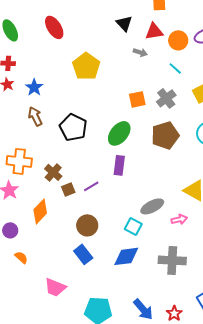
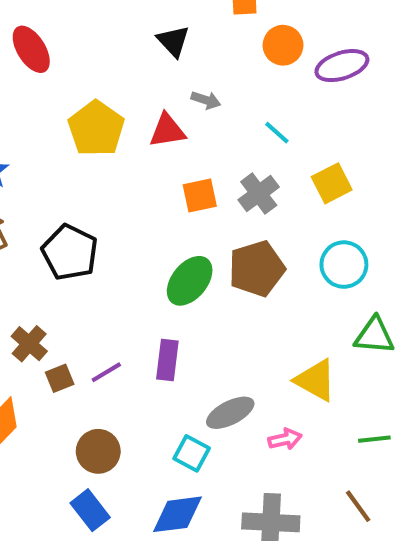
red triangle: (154, 31) -> (167, 131), moved
orange circle: (178, 40) -> (283, 45), moved
green ellipse: (119, 133) -> (190, 281), moved
purple rectangle: (119, 165) -> (167, 360), moved

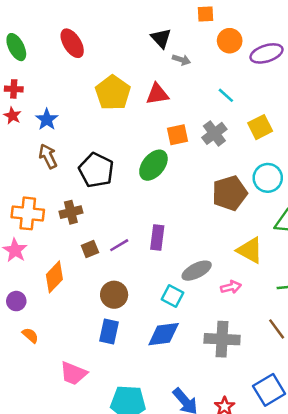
gray arrow: (206, 100) -> (181, 60), moved
brown pentagon: (257, 269) -> (230, 193), moved
green ellipse: (190, 281) -> (153, 165), moved
brown cross: (29, 344) -> (71, 212), moved, turned 35
blue rectangle: (90, 510) -> (109, 332), turned 50

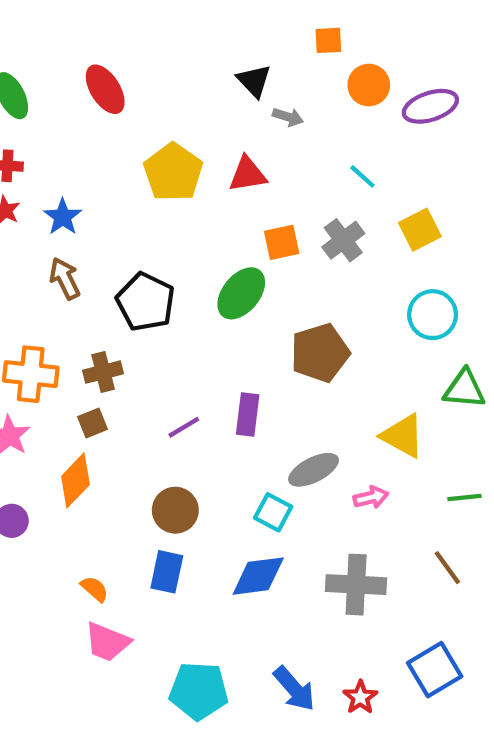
brown pentagon: (230, 193) -> (320, 353), moved
brown square: (90, 249) -> (92, 423), moved
orange semicircle: (30, 335) -> (95, 589), moved

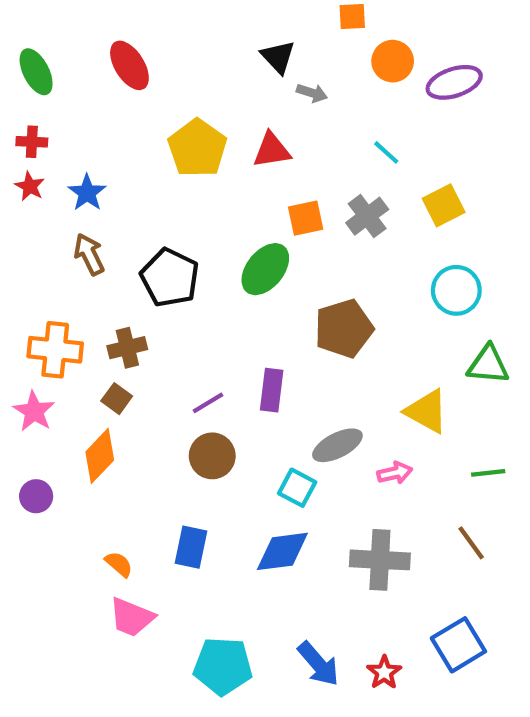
brown square: (92, 423) -> (117, 399), turned -32
brown circle: (175, 510) -> (212, 456), moved

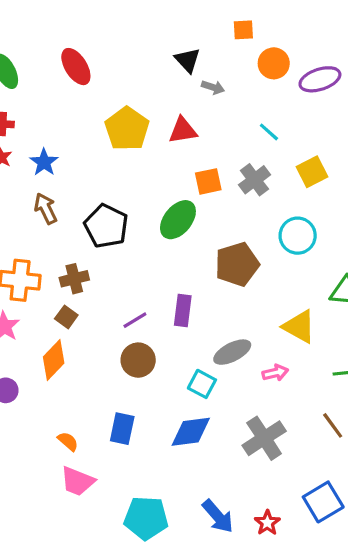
cyan circle: (456, 290) -> (298, 236), moved
gray cross: (380, 560) -> (264, 438), turned -36

